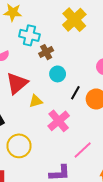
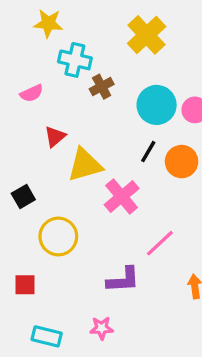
cyan circle: (58, 74) -> (157, 105), moved, size x1.5
red triangle: (17, 83) -> (55, 137), size x0.6
yellow triangle: (36, 101) -> (85, 165), size x1.6

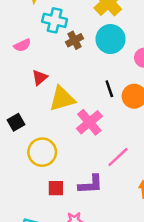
cyan circle: (157, 105) -> (111, 39), moved
black line: (148, 152) -> (109, 89), turned -49
red square: (25, 285) -> (56, 188), moved

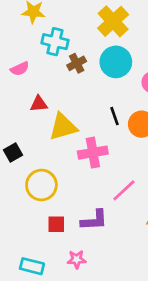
red triangle: (40, 78) -> (39, 104), turned 35
pink cross: (89, 122) -> (93, 153), turned 30

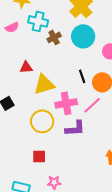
pink semicircle: (20, 69) -> (12, 27), moved
yellow circle: (41, 185) -> (42, 121), moved
pink line: (124, 190) -> (92, 105), moved
purple L-shape: (94, 220) -> (75, 128), moved

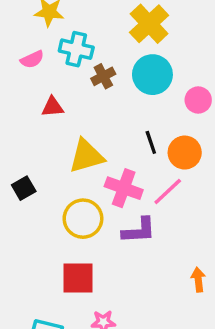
red triangle: (26, 67) -> (52, 107), moved
pink cross: (66, 103) -> (124, 188), turned 30
red square: (39, 156) -> (78, 278), size x1.5

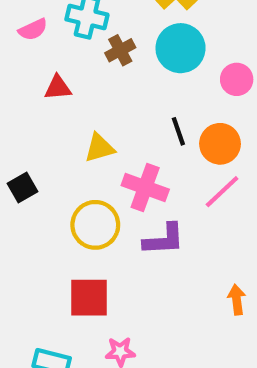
yellow triangle: (86, 156) -> (99, 148), size x0.7
pink line: (168, 192) -> (222, 192), moved

